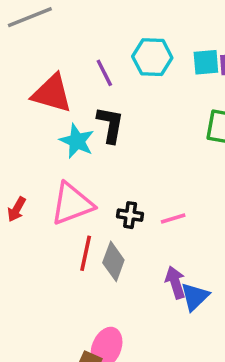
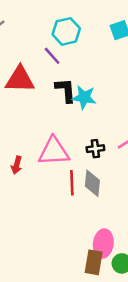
cyan hexagon: (152, 57) -> (66, 31), moved
cyan star: (77, 141) -> (84, 97), moved
pink triangle: (72, 204) -> (54, 151), turned 32

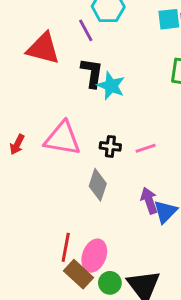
red line: (72, 183) -> (66, 247), moved
brown rectangle: (94, 262) -> (78, 274), turned -70

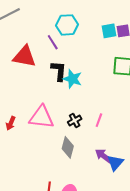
black cross: (110, 146) -> (75, 121), turned -32
pink line: (146, 148) -> (99, 120), turned -48
purple arrow: (149, 201) -> (104, 156), turned -30

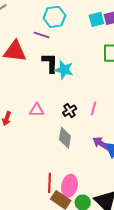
purple line: (53, 42) -> (42, 35), turned -35
pink triangle: (41, 117) -> (37, 110), size x0.6

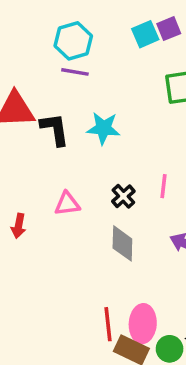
purple line: (42, 35) -> (75, 72), moved
black L-shape: (50, 63) -> (55, 129), moved

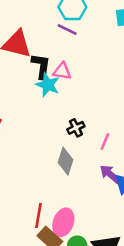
cyan star: (103, 128) -> (48, 85), moved
pink line: (163, 186) -> (105, 142), moved
pink triangle: (67, 204) -> (62, 71), moved

